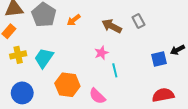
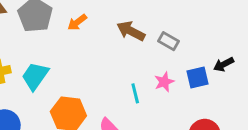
gray rectangle: (138, 21) -> (169, 41), moved, turned -32
pink star: (101, 53) -> (164, 82), moved

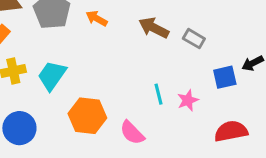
orange arrow: (77, 22) -> (97, 18), turned 66
pink star: (164, 82) -> (188, 100), moved

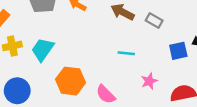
cyan line: (158, 94) -> (126, 53), moved, turned -70
pink star: (188, 100) -> (149, 81), moved

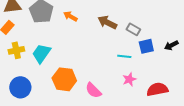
blue square: (178, 51) -> (146, 46), moved
cyan line: (126, 53) -> (124, 56), moved

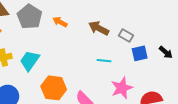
black arrow: (171, 45) -> (166, 52), turned -112
cyan line: (124, 56) -> (104, 61), moved
pink star: (129, 79) -> (122, 88), size x1.5

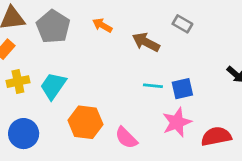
orange arrow: (60, 22) -> (102, 25), moved
gray rectangle: (126, 36) -> (182, 24), moved
blue square: (140, 53) -> (182, 89), moved

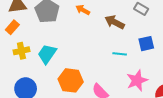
blue square: (182, 89) -> (146, 44), moved

